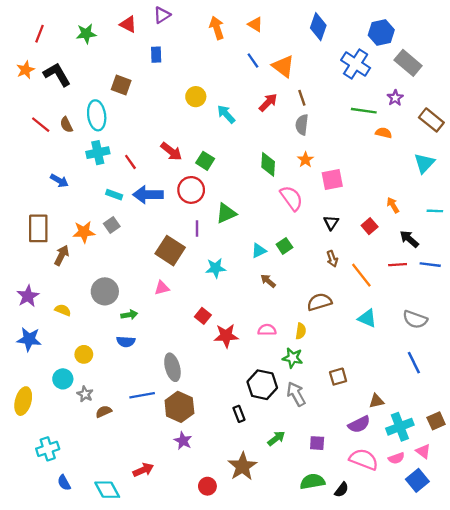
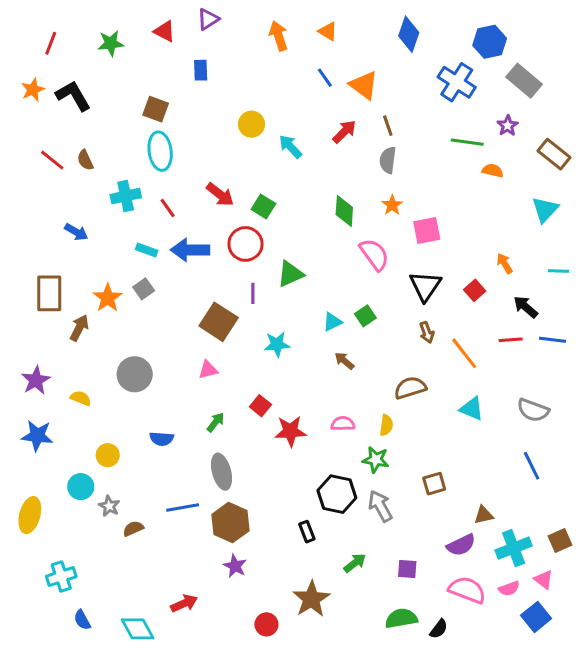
cyan ellipse: (97, 115) -> (160, 151), moved
black triangle: (331, 223) -> (425, 286), size x1.6
orange star: (84, 232) -> (108, 298), turned -30
green arrow: (129, 315) -> (216, 422), moved, turned -42

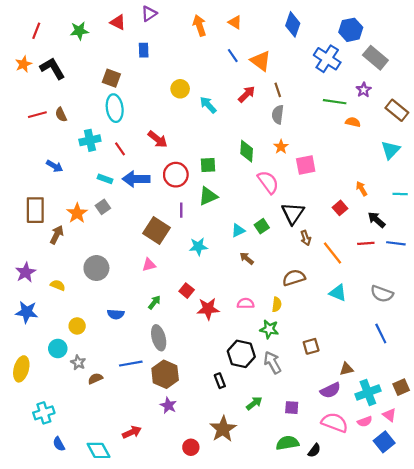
red line: (52, 160) -> (37, 115), turned -54
green square: (263, 207) -> (208, 165), moved, turned -35
black triangle: (425, 286) -> (293, 213), moved

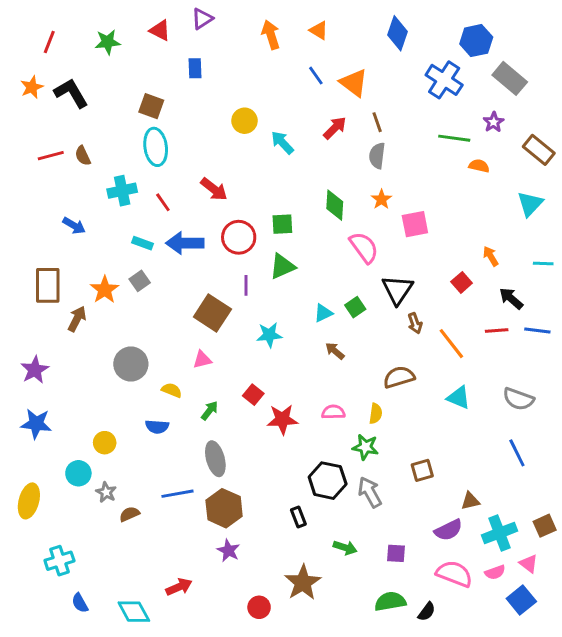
yellow semicircle: (58, 285) -> (172, 390), moved
green arrow: (254, 403) -> (345, 548), turned 56

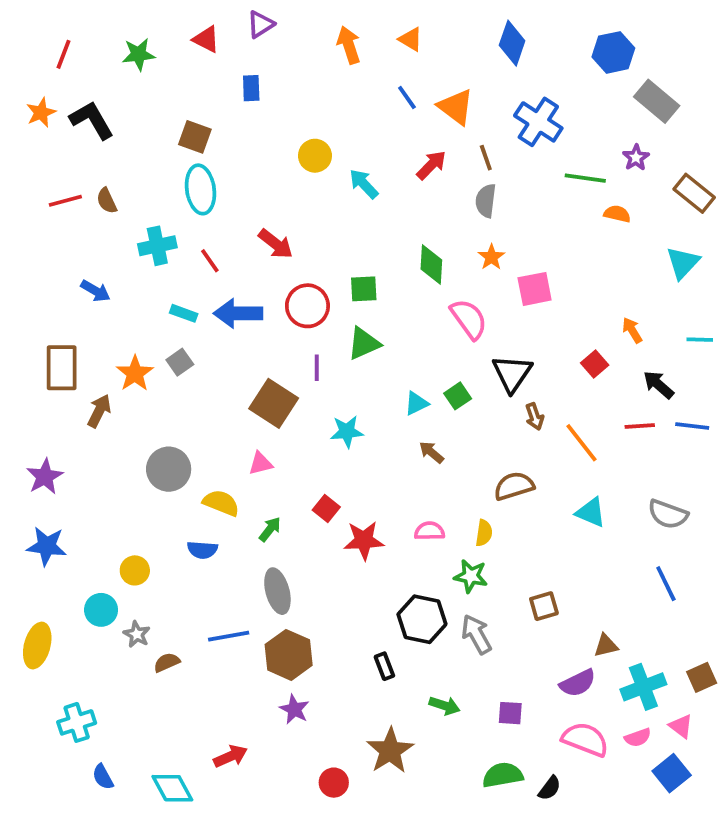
blue cross: (444, 80) -> (538, 122), moved
yellow semicircle: (172, 390) -> (221, 503), size x1.4

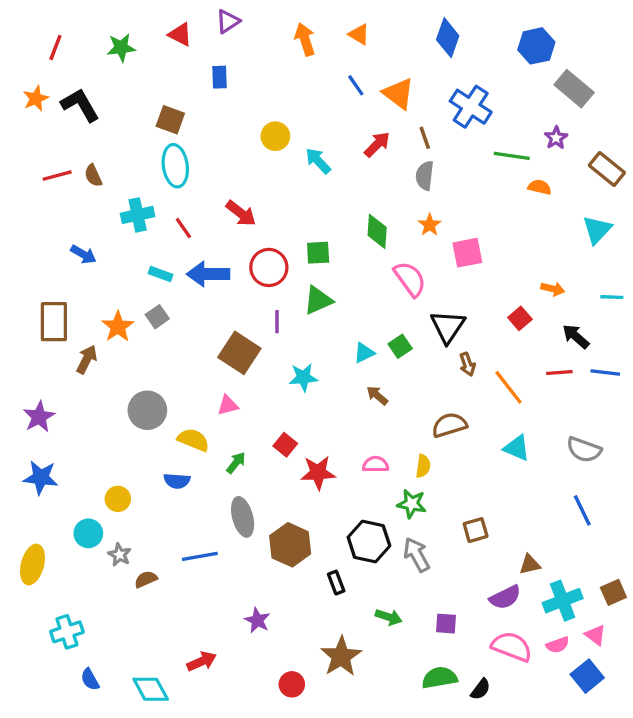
orange arrow: (632, 330) -> (553, 289), turned 135
brown hexagon: (289, 655) -> (290, 545), moved

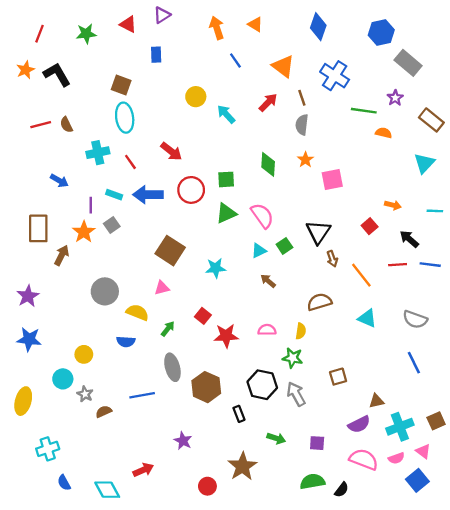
blue line: (356, 85) -> (235, 60), moved
pink semicircle: (410, 279) -> (262, 216), moved
purple line: (277, 322) -> (91, 205), moved

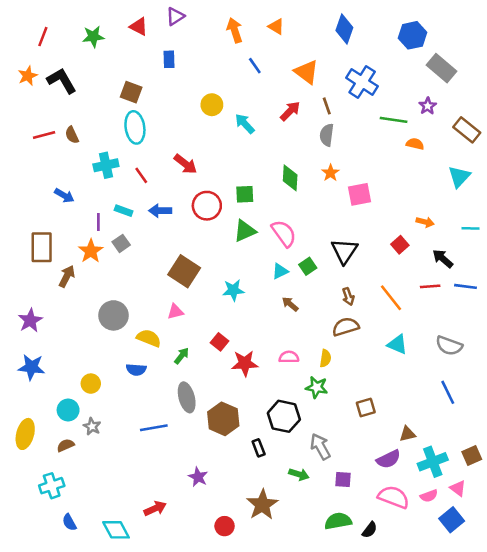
blue arrow: (148, 195) -> (160, 211), size x0.7
brown arrow: (332, 259) -> (348, 296), moved
gray arrow: (296, 394) -> (320, 447), moved
brown semicircle: (104, 412) -> (66, 445), moved

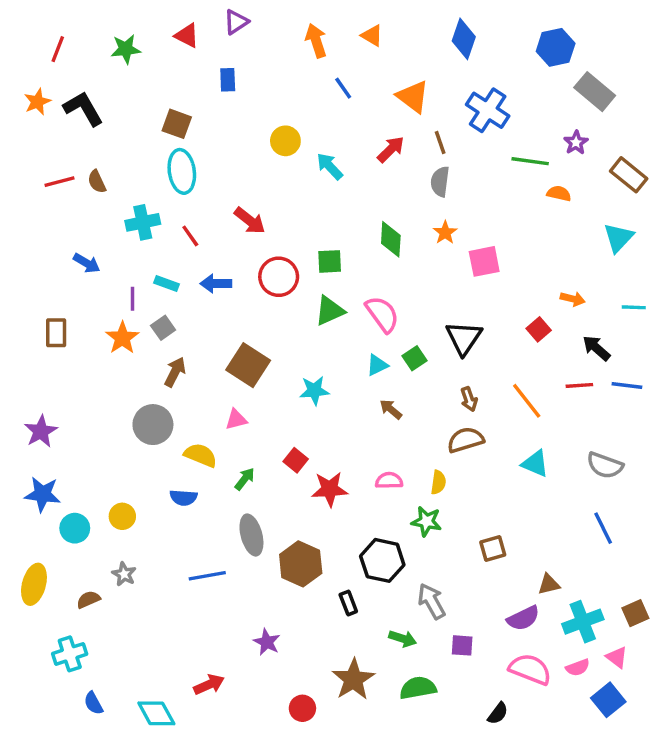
brown rectangle: (42, 247) -> (56, 333), size x0.7
brown arrow: (67, 276) -> (175, 372), moved
cyan circle: (68, 410) -> (75, 528), moved
green semicircle: (338, 521) -> (418, 688), moved

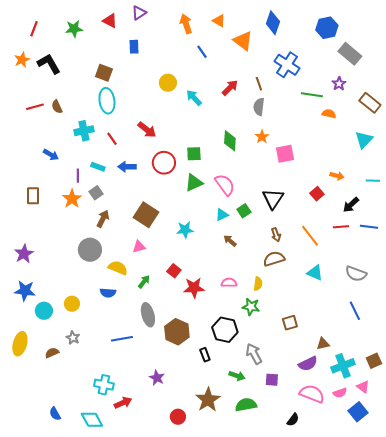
orange triangle: (413, 97) -> (243, 41), moved
black arrow: (596, 348) -> (351, 205), turned -84
cyan cross: (70, 654) -> (104, 385), moved, turned 30

